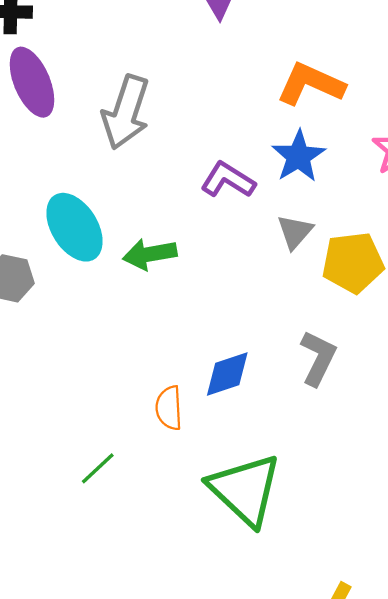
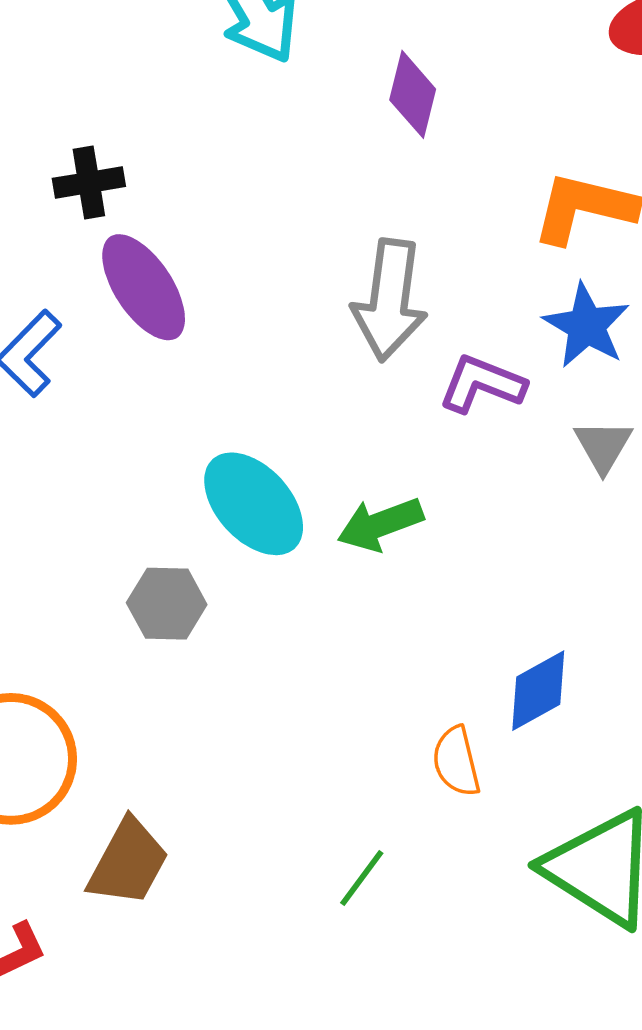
gray arrow: (126, 112) -> (390, 300), moved

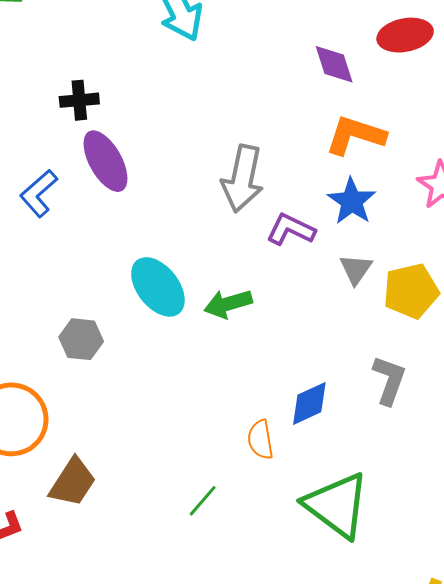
purple diamond: (413, 94) -> (334, 64), moved, turned -36
gray hexagon: (167, 604) -> (81, 339), moved

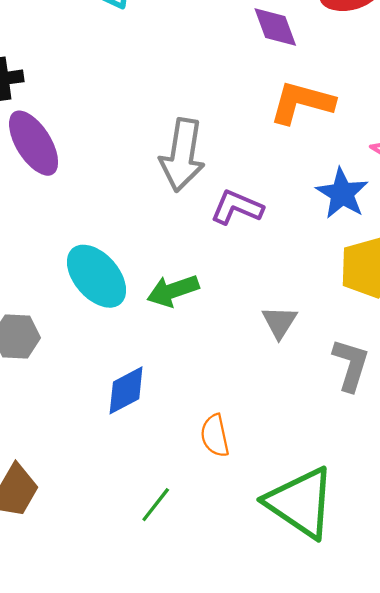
blue star: (352, 201) -> (342, 193), moved
gray triangle: (356, 269) -> (279, 322), moved
blue diamond: (309, 403) -> (126, 390), moved

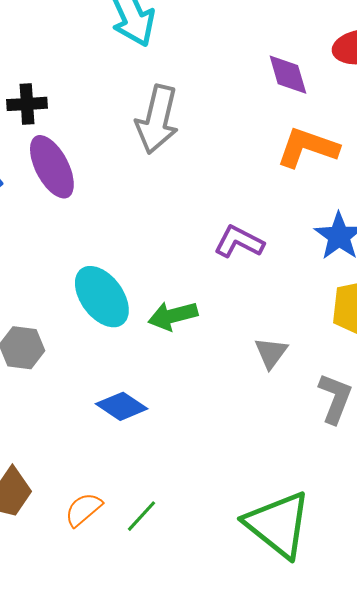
gray arrow: (182, 155) -> (157, 119), moved
blue diamond: (126, 390) -> (122, 406), turned 57
orange semicircle: (215, 436) -> (83, 510), moved, turned 57

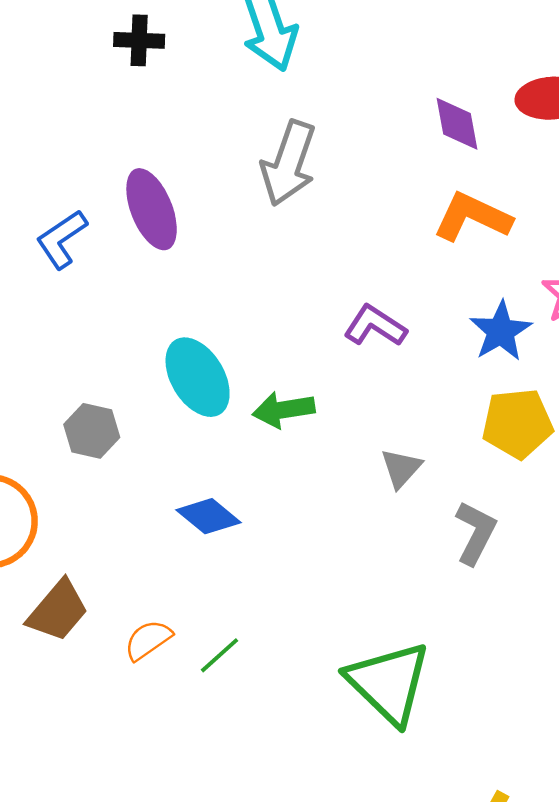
black cross: (27, 104) -> (139, 40), moved

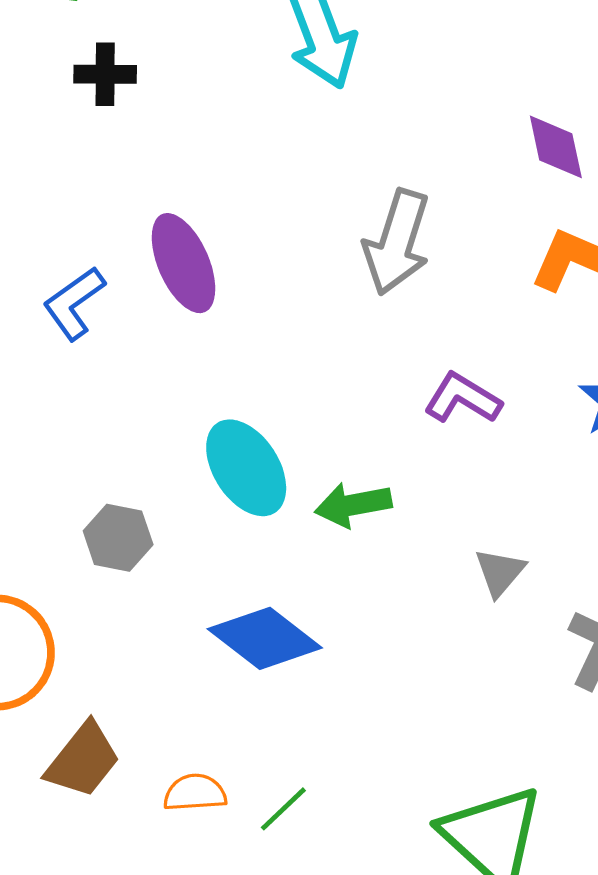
black cross: (139, 40) -> (105, 74), moved
gray arrow: (289, 163) -> (397, 242), moved
blue diamond: (209, 516) -> (265, 638), size x1.4
orange semicircle: (148, 640) -> (195, 793), turned 33

